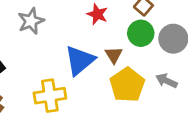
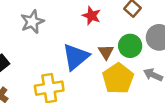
green circle: (141, 33) -> (130, 46), moved

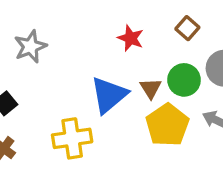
gray star: (32, 22) -> (30, 47), moved

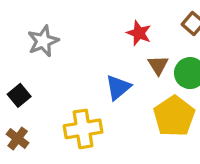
brown triangle: (151, 88) -> (158, 65), moved
blue triangle: (109, 95) -> (118, 87), size x0.7

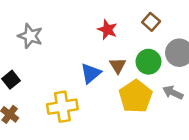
gray star: (43, 41) -> (30, 36), turned -30
brown triangle: (158, 65) -> (118, 66), moved

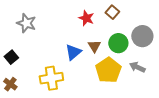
brown square: (151, 22) -> (112, 12), moved

